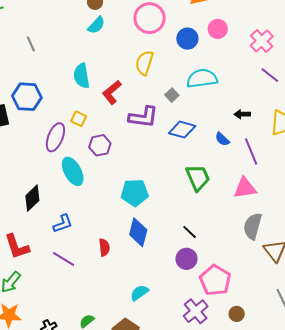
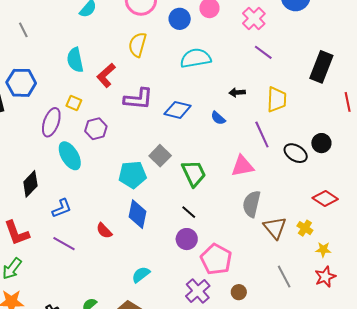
gray square: (172, 95) -> (160, 156), moved, size x1.5
purple line: (251, 151) -> (262, 134), moved
green trapezoid: (198, 178) -> (194, 173), moved
red semicircle: (104, 247) -> (104, 231), turned 144

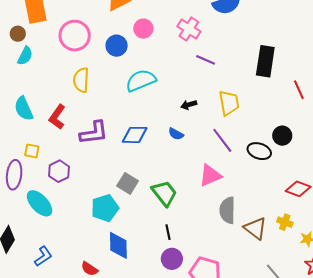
black line: (189, 212) -> (168, 232), turned 49

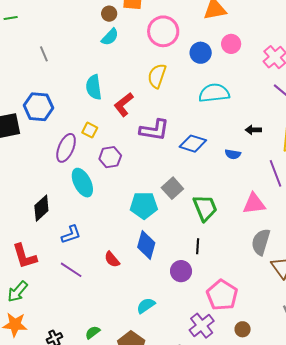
blue semicircle: (176, 134) -> (233, 154), turned -35
purple circle: (172, 259) -> (181, 271), moved

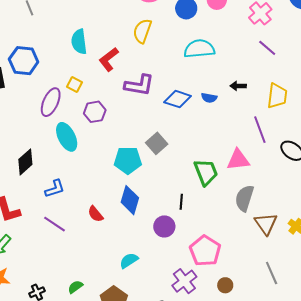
blue semicircle: (233, 154) -> (209, 98), moved
green trapezoid: (205, 208) -> (206, 172), moved

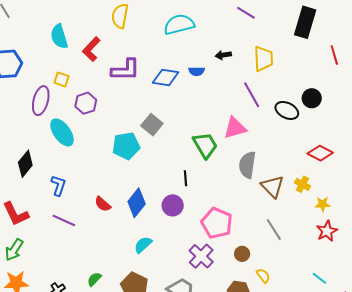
blue L-shape: (55, 189) -> (58, 185), turned -45
blue diamond: (130, 200) -> (137, 203), moved, turned 32
gray line: (272, 273) -> (274, 230), moved

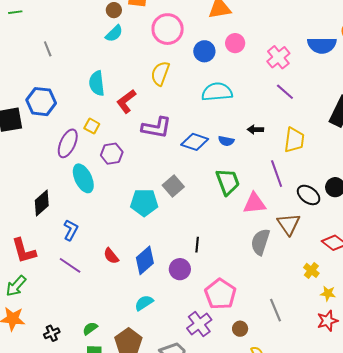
green trapezoid: (205, 145) -> (228, 182), moved
brown triangle: (272, 187) -> (289, 224), moved

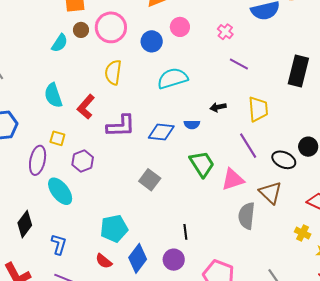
brown circle: (114, 10) -> (81, 30), moved
pink cross: (278, 57) -> (225, 32), size x0.7
cyan pentagon: (144, 203) -> (114, 229), moved

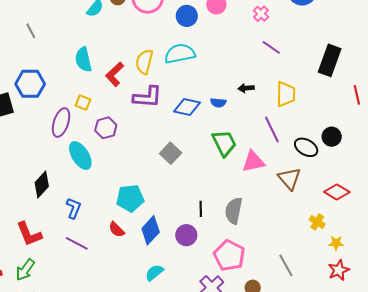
yellow semicircle: (113, 72) -> (144, 62), moved
cyan semicircle: (173, 78) -> (180, 54), moved
gray semicircle: (247, 216) -> (234, 211), moved

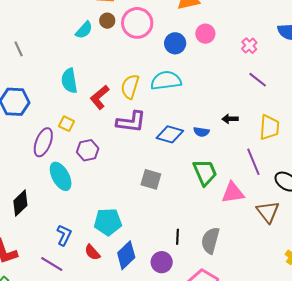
gray square: (171, 153) -> (151, 179), turned -30
blue L-shape: (74, 208) -> (64, 235), moved

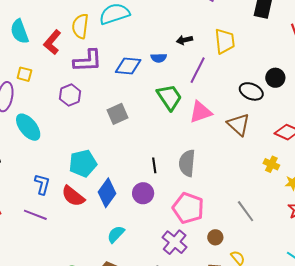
purple hexagon: (88, 150) -> (70, 95), moved
purple line: (253, 162) -> (198, 70), moved, turned 60
gray square: (151, 179) -> (117, 114), turned -30
red semicircle: (92, 252) -> (73, 196), size x1.4

